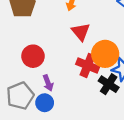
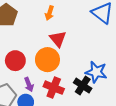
orange circle: (105, 54) -> (47, 60), moved
red cross: (88, 65) -> (54, 88), moved

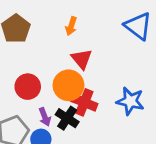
black cross: (83, 86) -> (67, 118), moved
red cross: (54, 88) -> (84, 102), moved

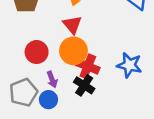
red triangle: (82, 59) -> (72, 25), moved
black cross: (67, 118) -> (84, 85), moved

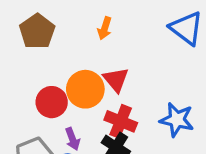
red triangle: (72, 25) -> (116, 80), moved
orange circle: (73, 51) -> (85, 89), moved

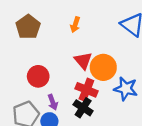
orange circle: (85, 89) -> (103, 67), moved

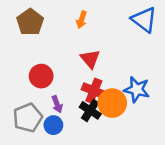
orange circle: (103, 67) -> (112, 103), moved

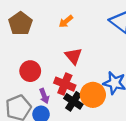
orange arrow: (82, 20) -> (66, 21), turned 32
red cross: (94, 91) -> (65, 84), moved

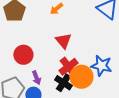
red cross: (65, 84) -> (68, 67), moved, turned 30

